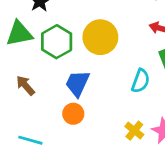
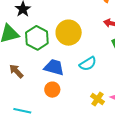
cyan semicircle: (141, 81) -> (88, 64), moved, turned 42
blue trapezoid: (78, 83) -> (54, 67), turned 85

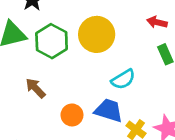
blue trapezoid: (54, 67) -> (109, 110), moved
brown arrow: (16, 71) -> (35, 88), moved

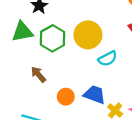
cyan semicircle: (123, 79) -> (108, 59), moved

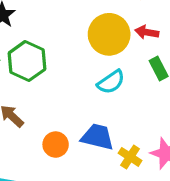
yellow circle: (88, 35) -> (109, 34), moved

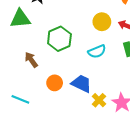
yellow circle: (109, 34) -> (102, 22), size x0.7
green hexagon: (27, 61) -> (59, 39), moved

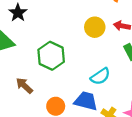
cyan semicircle: (97, 51) -> (100, 76), moved

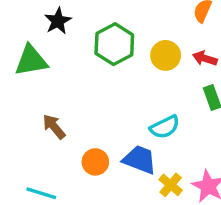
green hexagon: (51, 56) -> (114, 44), moved

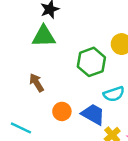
green hexagon: (114, 44) -> (91, 62), moved
green triangle: (31, 60) -> (44, 36), moved

